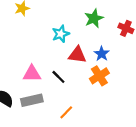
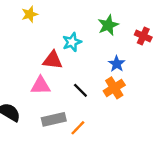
red triangle: (77, 55) -> (53, 60), moved
black line: (58, 77) -> (80, 90), moved
gray rectangle: (32, 100) -> (54, 119), moved

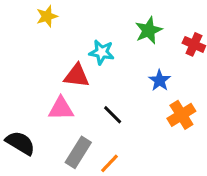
cyan star: (72, 42) -> (102, 52), turned 30
orange cross: (114, 88) -> (181, 115), moved
gray rectangle: (54, 119) -> (78, 152), turned -45

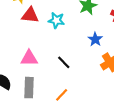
red triangle: (77, 76) -> (30, 15), moved
gray rectangle: (78, 152) -> (29, 88), moved, turned -30

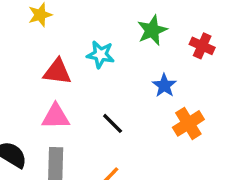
red triangle: (30, 15) -> (57, 72), moved

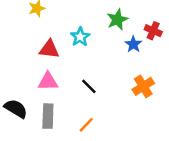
cyan star: (100, 54) -> (80, 37), turned 30
blue star: (164, 86) -> (133, 44), moved

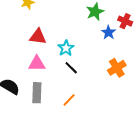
cyan star: (80, 37) -> (66, 48), moved

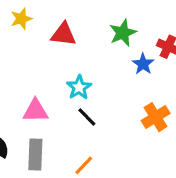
red triangle: (38, 37) -> (63, 34), moved

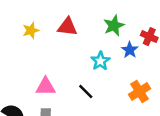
yellow star: (21, 19) -> (31, 30), moved
cyan star: (79, 87) -> (100, 61), moved

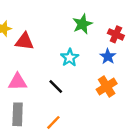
red triangle: (67, 27) -> (24, 41), moved
blue star: (130, 50) -> (108, 56), moved

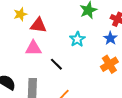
pink triangle: (18, 82) -> (33, 48), moved
black line: (56, 87) -> (56, 64), moved

